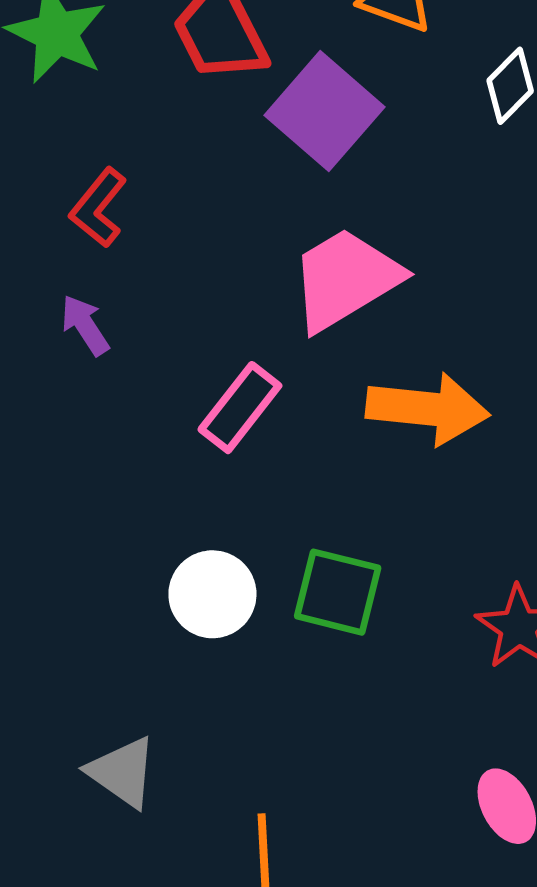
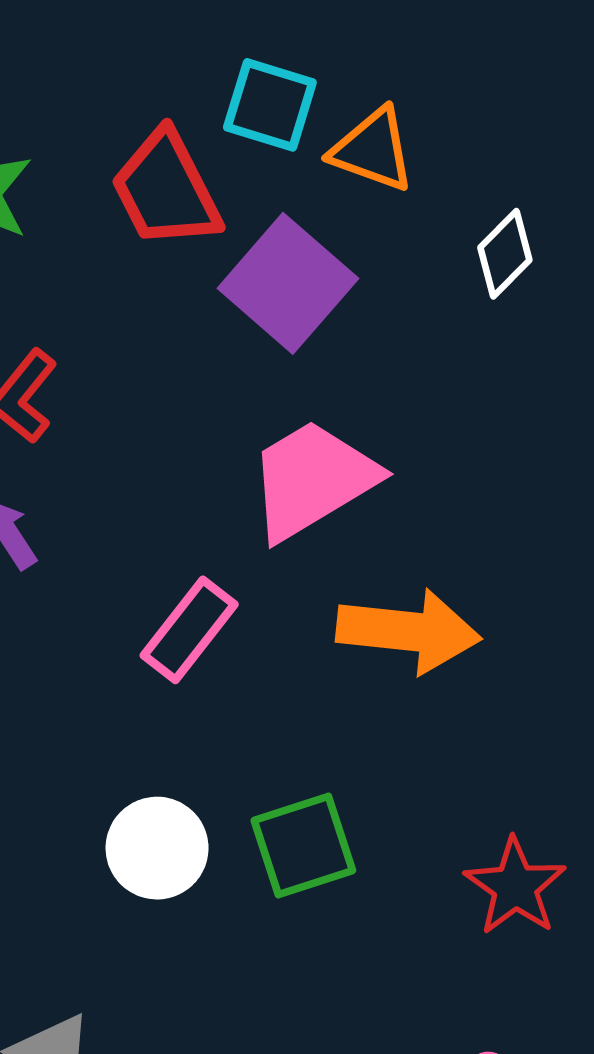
green square: (338, 592) -> (303, 846), turned -32

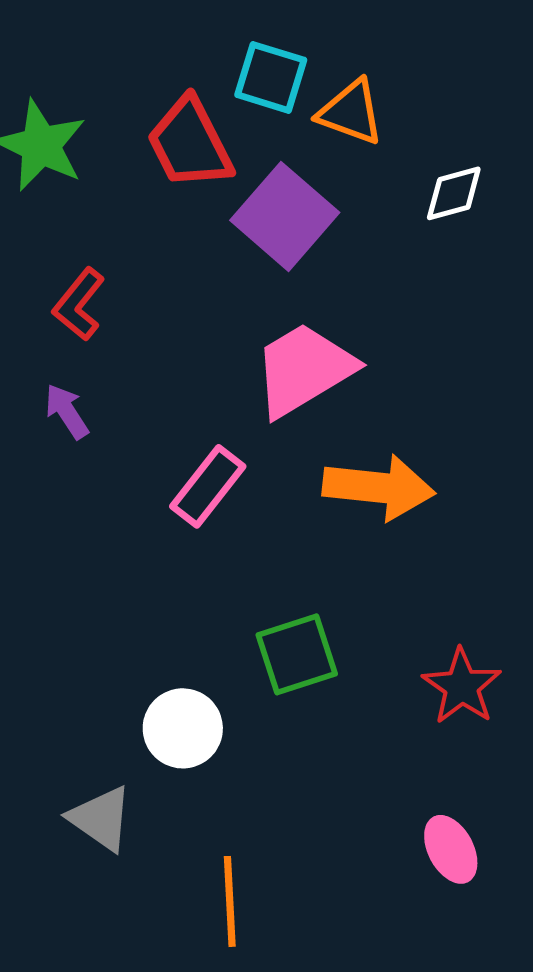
white diamond: (505, 254) -> (454, 193), turned 30
white circle: (157, 848) -> (183, 728), moved

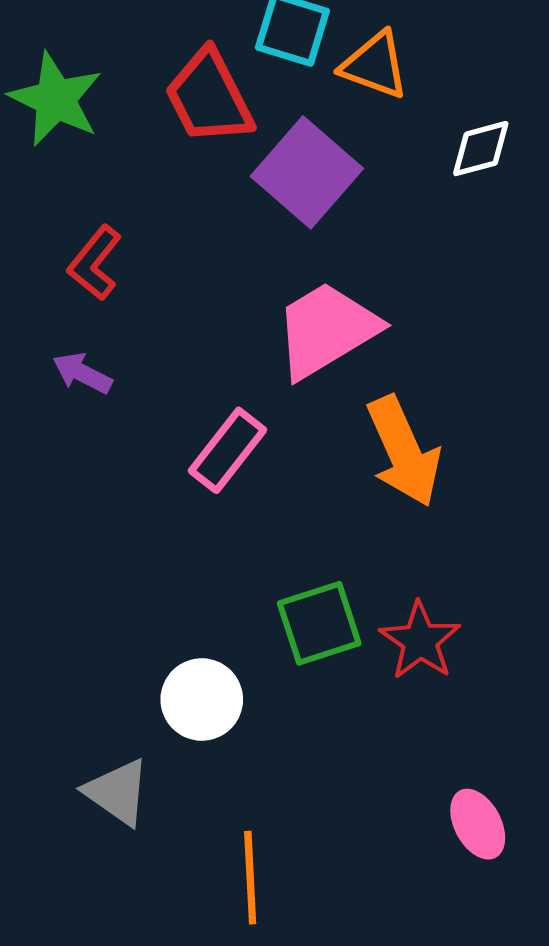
purple arrow: (67, 411) -> (82, 373), turned -30
orange arrow: (379, 487) -> (404, 451), turned 60
red star: (462, 686) -> (420, 641), moved

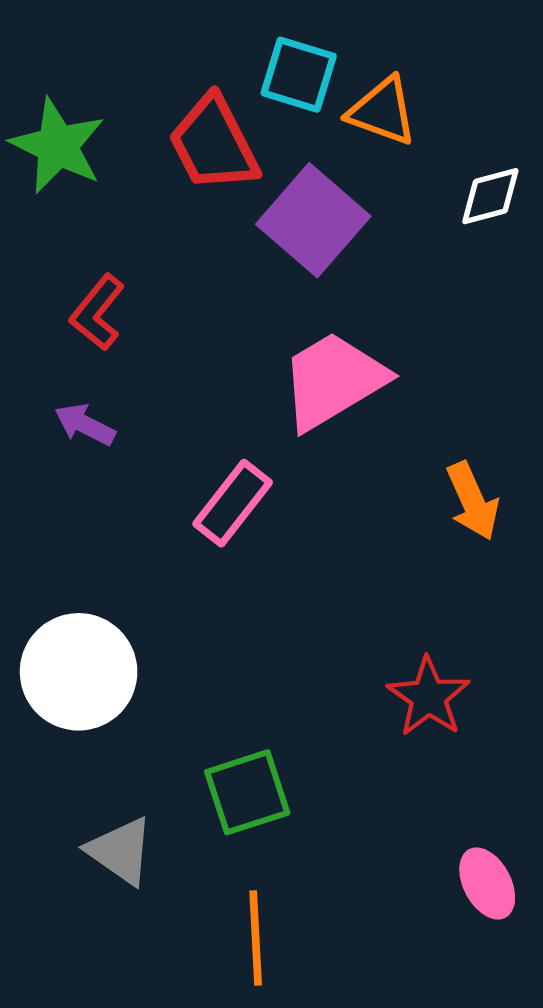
orange arrow: (404, 451) -> (473, 501), moved, size x0.7
green square: (319, 623) -> (247, 792), moved
white circle: (202, 699) -> (79, 672), moved, size x1.4

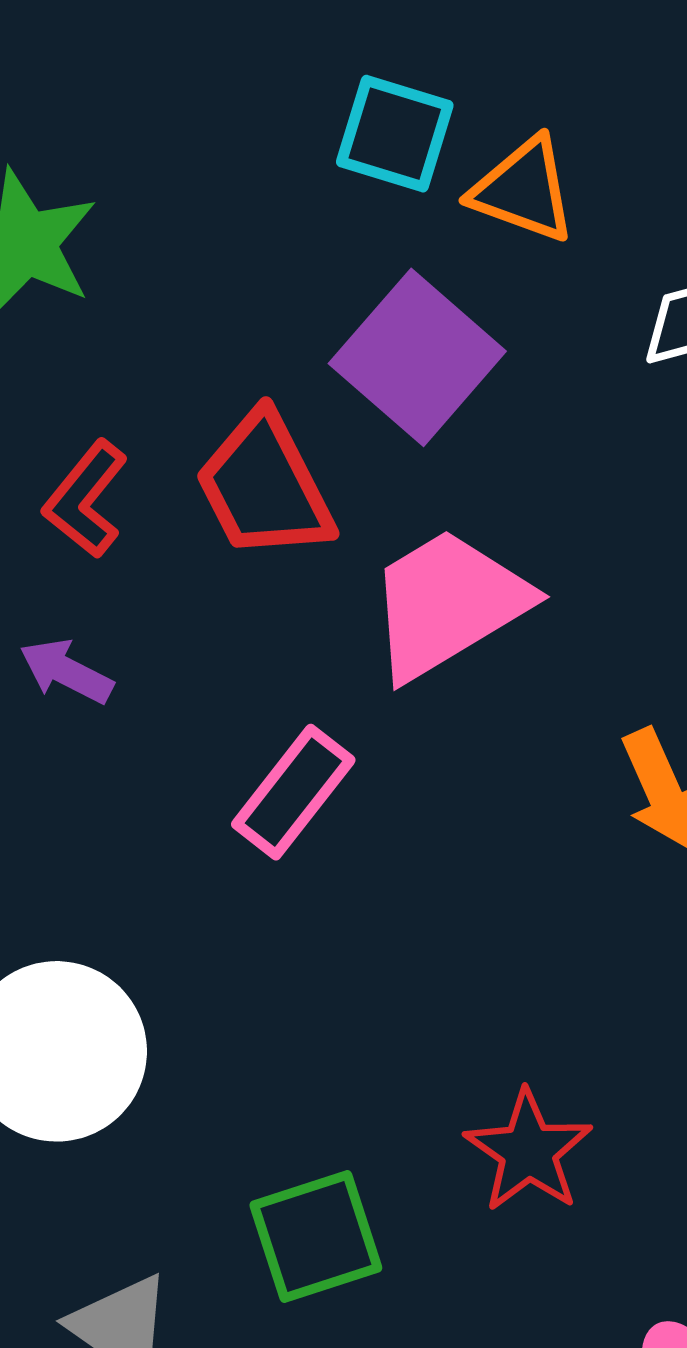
red trapezoid: (214, 144) -> (264, 486), moved
red star: (429, 697) -> (528, 1151), moved

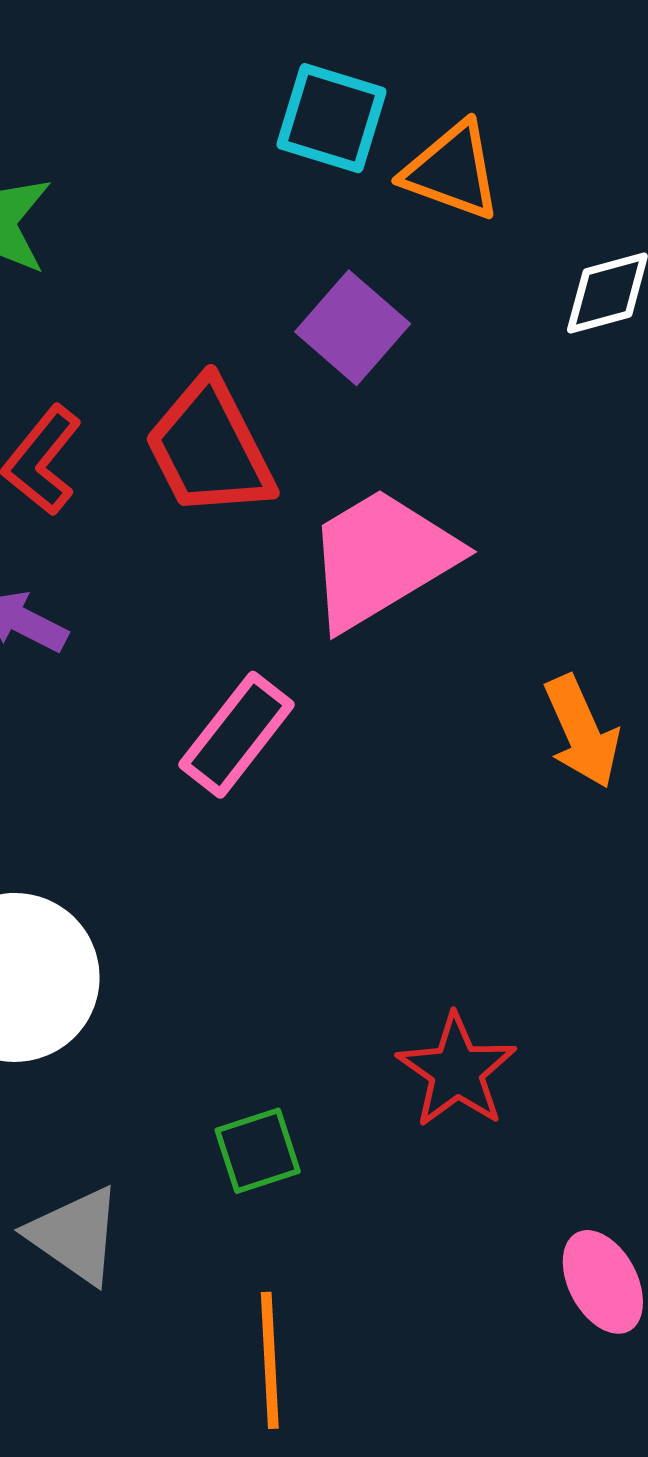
purple square: (417, 357) -> (353, 328), size x0.7
green square: (316, 1236) -> (258, 1151), size x0.7

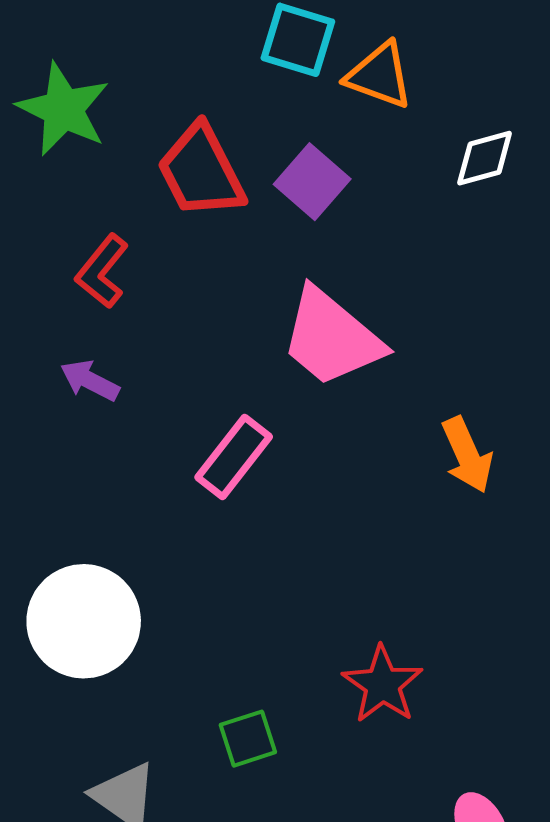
red trapezoid: (209, 448) -> (201, 171), moved
pink trapezoid: (381, 558) -> (332, 338), turned -109

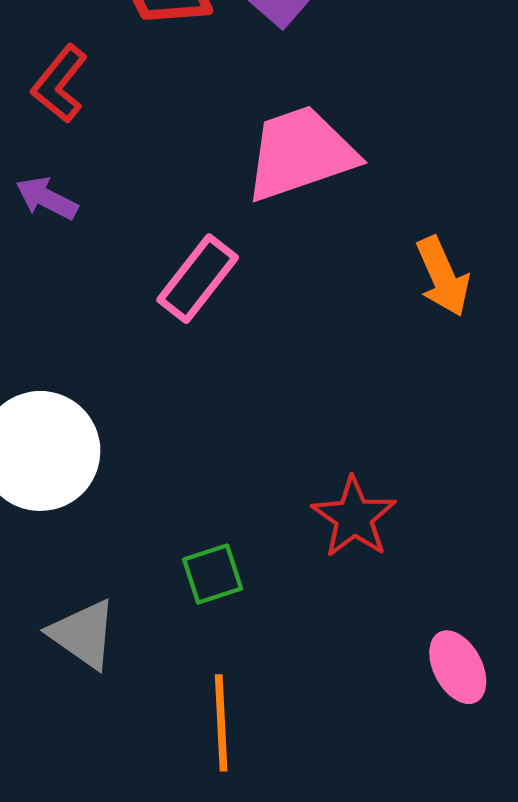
pink trapezoid: (332, 338) -> (300, 153), turned 121

